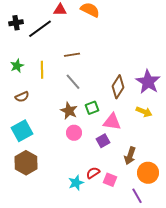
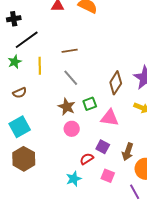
black line: (40, 29) -> (27, 40), moved
purple square: (103, 141) -> (103, 147), moved, turned -32
red semicircle: (93, 173) -> (87, 159), moved

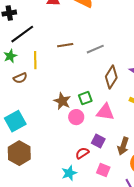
gray line: (71, 78) -> (95, 49), moved, turned -72
brown semicircle: (20, 93) -> (20, 78), moved
pink circle: (72, 129) -> (76, 117), moved

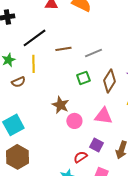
black line: (22, 34) -> (34, 38), moved
green square: (85, 98) -> (83, 78), moved

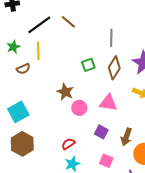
brown line: (63, 49) -> (68, 22), moved, turned 49
gray line: (93, 53) -> (111, 38), moved, turned -66
red semicircle: (80, 157) -> (68, 144), moved

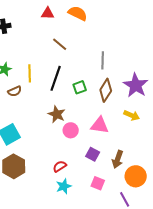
black line: (39, 25) -> (56, 78), moved, turned -35

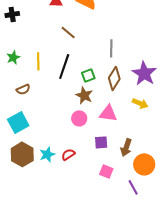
brown semicircle: (15, 91) -> (23, 89), moved
brown star: (57, 114) -> (84, 95), moved
purple square: (93, 154) -> (101, 142), turned -32
cyan star: (64, 186) -> (47, 154), moved

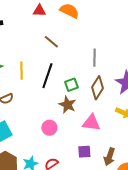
pink circle: (79, 118) -> (49, 128), moved

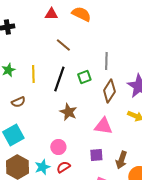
green square: (71, 85) -> (84, 77), moved
brown star: (67, 105) -> (68, 112), moved
pink circle: (49, 128) -> (58, 147), moved

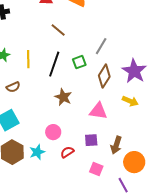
gray line: (106, 61) -> (101, 46), turned 30
red semicircle: (63, 167) -> (67, 152), moved

